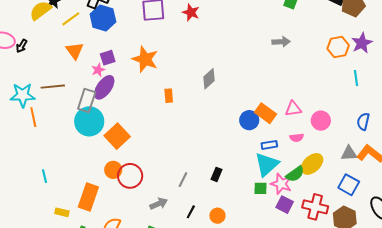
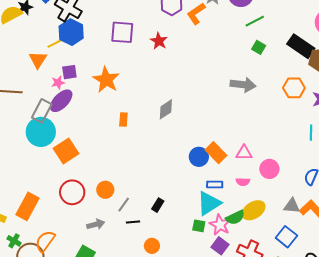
yellow line: (71, 19) -> (57, 43), moved
gray arrow: (281, 42) -> (243, 85), size x1.4
orange hexagon: (338, 47) -> (294, 88), moved
orange circle: (113, 170) -> (105, 190), moved
black line: (191, 212) -> (133, 222), moved, turned 48

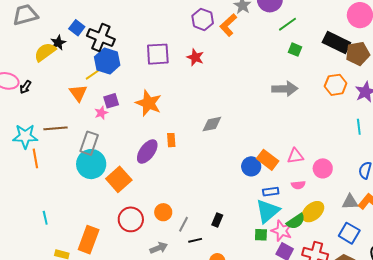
purple ellipse: (61, 101) -> (147, 152), moved
gray diamond: (166, 109) -> (212, 124), turned 30

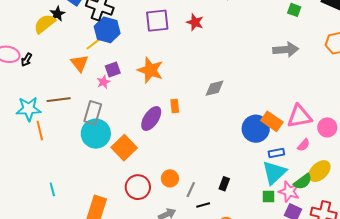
pink triangle: (295, 156) -> (299, 116), size x1.5
blue circle: (251, 166) -> (256, 129), size x1.4
pink semicircle: (298, 185) -> (304, 145), turned -40

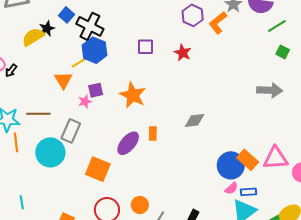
purple square: (157, 21) -> (145, 47), size x0.7
cyan circle: (96, 134) -> (50, 152), moved
pink semicircle: (304, 145) -> (231, 188), moved
orange square: (124, 148) -> (98, 169), turned -30

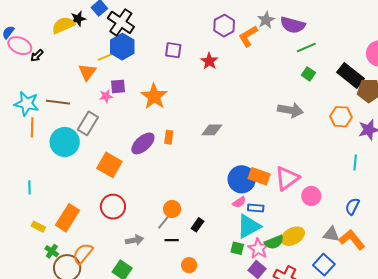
pink triangle: (276, 158) -> (287, 178), turned -40
orange rectangle: (248, 160) -> (259, 176), turned -30
orange circle: (140, 205) -> (172, 209), moved

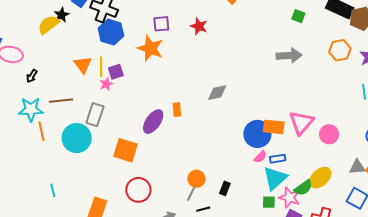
black arrow: (37, 55) -> (32, 76), moved
yellow line: (107, 56) -> (101, 67), moved, turned -54
orange star: (154, 96) -> (150, 48), moved

